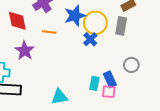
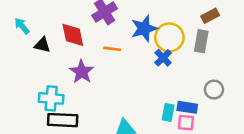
blue rectangle: (110, 79) -> (187, 107), turned -56

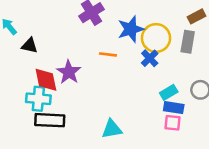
red diamond: (73, 35) -> (46, 80), moved
orange line: (112, 49) -> (108, 54), moved
cyan rectangle: (168, 112) -> (169, 92), moved, turned 48

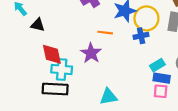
blue cross: (150, 58) -> (141, 36), turned 32
purple star: (69, 72) -> (91, 53), moved
cyan cross: (38, 99) -> (62, 69), moved

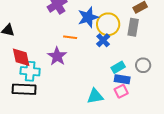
blue cross: (141, 36) -> (103, 40), turned -32
pink square: (161, 91) -> (121, 91), turned -32
cyan triangle: (108, 97) -> (95, 96), moved

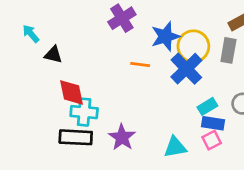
blue cross: (103, 40) -> (186, 69), size x1.6
purple star: (57, 56) -> (122, 137), moved

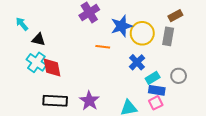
blue cross: (186, 69) -> (137, 62), moved, size x0.7
cyan cross: (84, 112) -> (36, 62), moved, turned 30

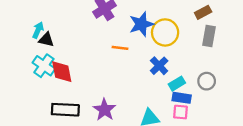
cyan arrow: (22, 24) -> (38, 30), moved, turned 64
gray rectangle: (168, 36) -> (209, 36), moved
pink square: (156, 103) -> (180, 112), turned 32

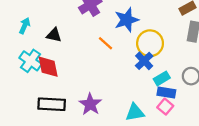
yellow circle: (165, 32) -> (150, 43), moved
black triangle: (46, 40) -> (54, 35), moved
orange line: (120, 48) -> (105, 43), turned 35
pink square: (180, 112) -> (165, 107), turned 35

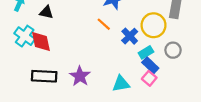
orange line: (105, 43) -> (104, 24), moved
yellow circle: (150, 43) -> (154, 25), moved
blue rectangle: (166, 92) -> (150, 65), turned 35

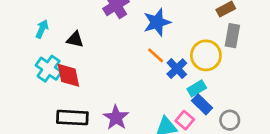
orange line: (104, 24) -> (156, 55), moved
gray circle: (173, 50) -> (230, 120), moved
pink square: (149, 78) -> (185, 120), moved

